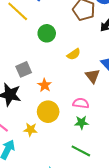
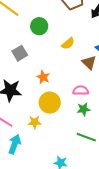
gray square: (24, 69) -> (20, 53), moved

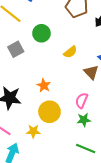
gray square: (20, 53) -> (16, 49), moved
pink semicircle: (81, 90) -> (82, 101), turned -70

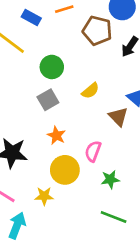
gray square: (16, 49) -> (48, 100), moved
pink semicircle: (82, 101) -> (93, 151), moved

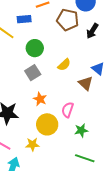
blue rectangle: (31, 17) -> (24, 19), moved, turned -32

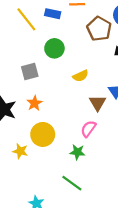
gray square: (33, 73) -> (30, 71), moved
orange star: (40, 99) -> (34, 103), moved
pink semicircle: (68, 110) -> (88, 129), moved

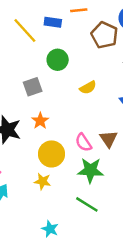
brown triangle: (98, 103) -> (108, 139), moved
pink semicircle: (88, 129) -> (83, 142), moved, turned -66
yellow star: (20, 151) -> (43, 181), moved
green star: (77, 152) -> (90, 170), size x1.5

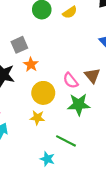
gray square: (33, 87) -> (19, 45), moved
yellow semicircle: (88, 88) -> (70, 12), moved
green line: (87, 204) -> (66, 141), moved

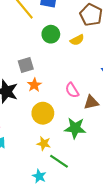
brown triangle: (92, 76) -> (91, 102), turned 49
pink semicircle: (71, 80) -> (72, 90), moved
yellow star: (37, 118) -> (44, 144), moved

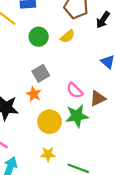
gray square: (26, 65) -> (41, 73), moved
green star: (75, 128) -> (77, 116), moved
yellow star: (44, 144) -> (48, 154), moved

